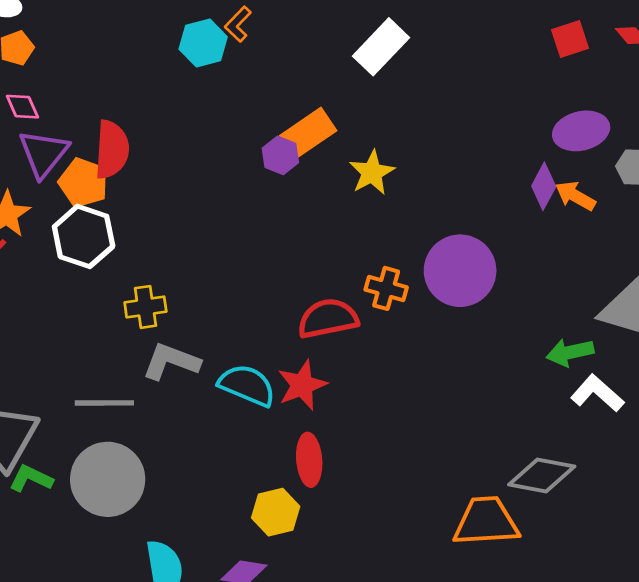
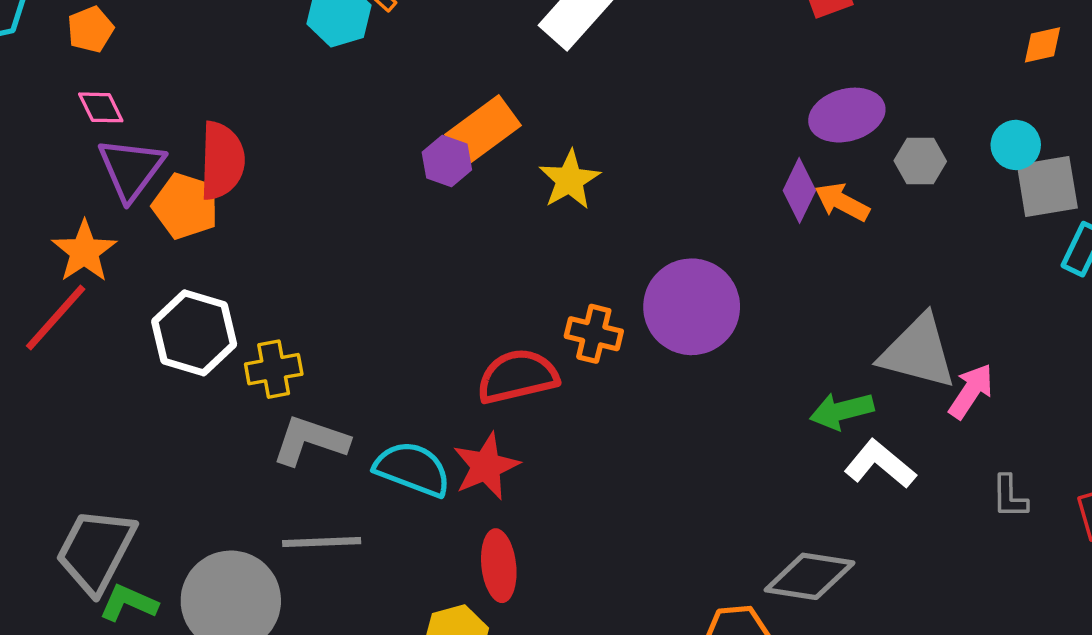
white hexagon: (84, 236) -> (194, 333), moved
gray line: (104, 403) -> (322, 542), moved

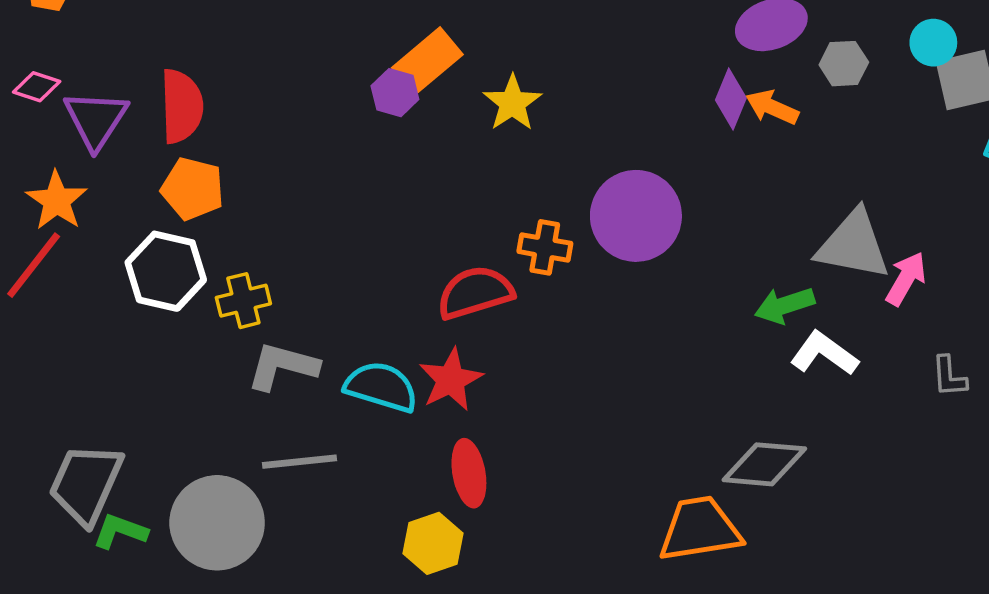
pink diamond: (101, 107) -> (37, 87), moved, turned -42
orange pentagon: (185, 206) -> (193, 189), moved

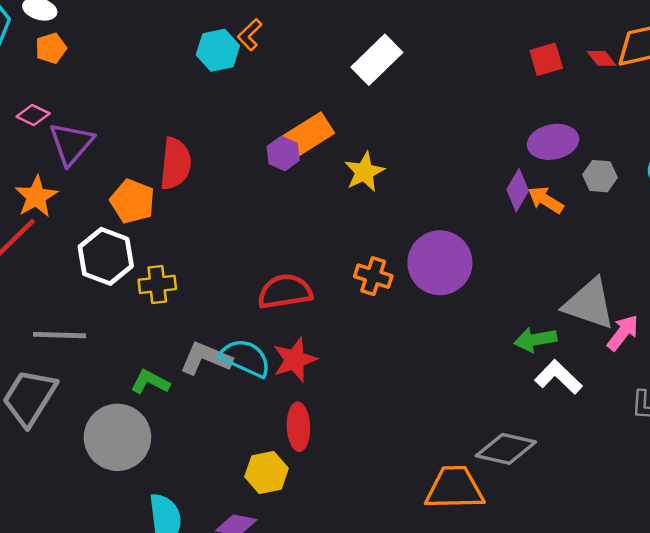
red semicircle: (182, 106) -> (175, 164), moved
red semicircle: (475, 293) -> (285, 292), moved
gray L-shape: (283, 366) -> (206, 358), moved
gray line: (299, 462) -> (59, 335), moved
green L-shape: (120, 531) -> (150, 382), moved

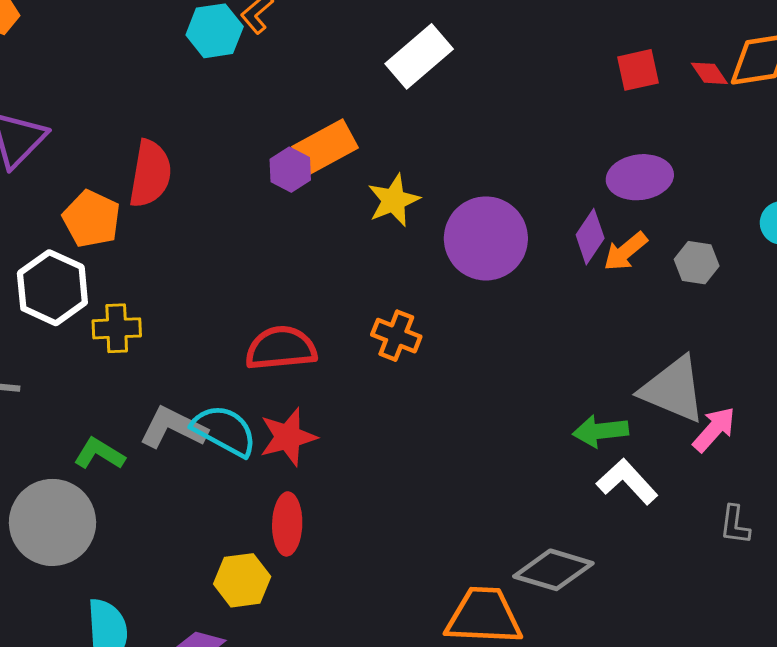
gray hexagon: (600, 176) -> (697, 263), moved
orange arrow: (546, 200) -> (625, 251), turned -75
purple circle: (440, 263) -> (486, 238), moved

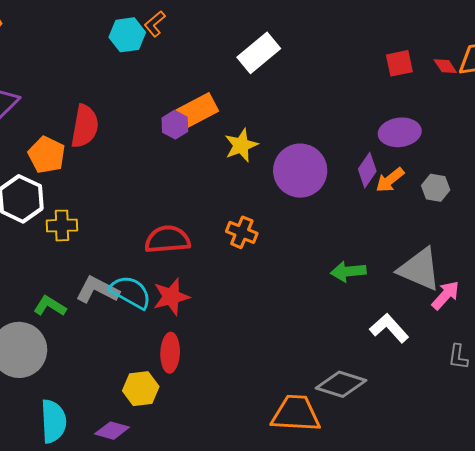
green arrow: (601, 431) -> (348, 271), moved

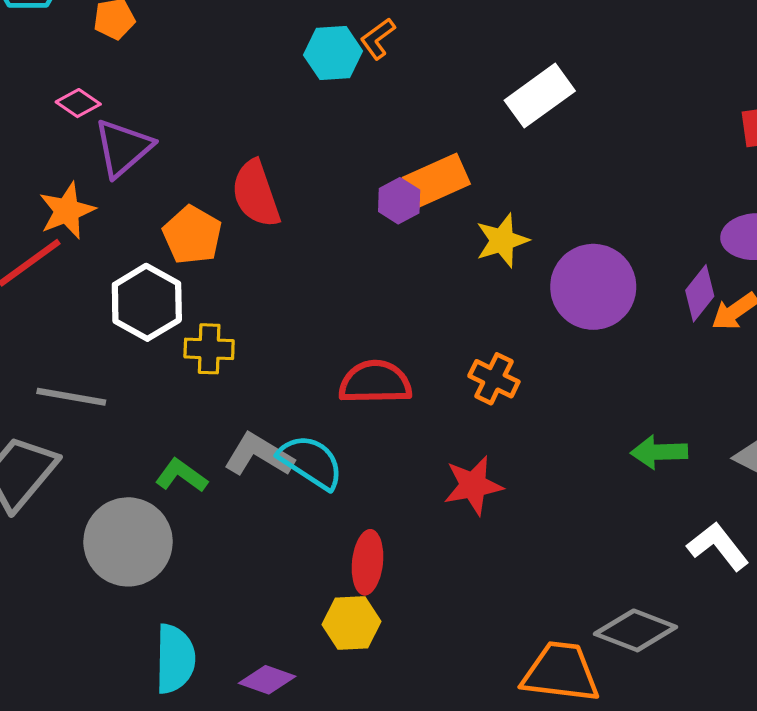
red semicircle: (85, 126) -> (256, 194), turned 147
red star: (171, 297) -> (473, 485), moved
yellow hexagon: (141, 389) -> (352, 623), moved

